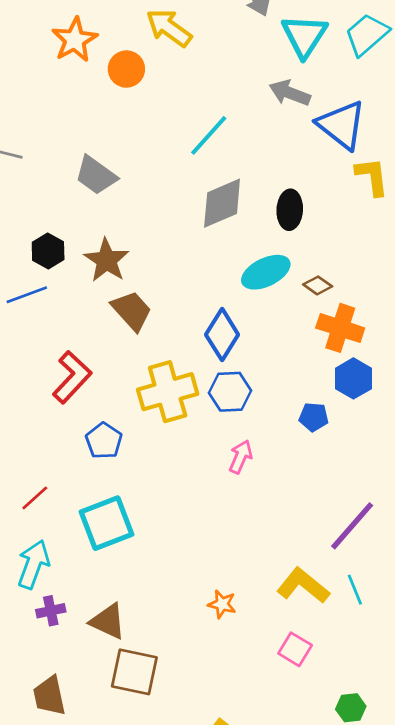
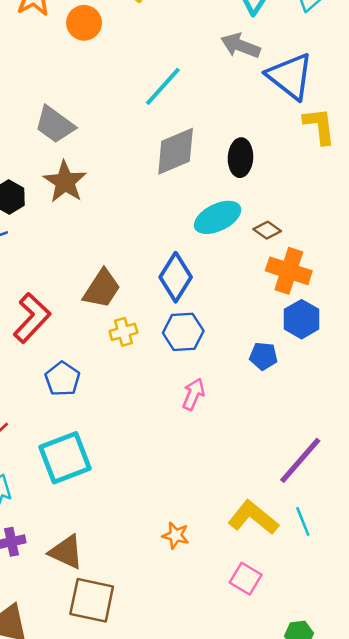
brown star: (106, 260) -> (65, 182), moved
brown trapezoid: (132, 311) -> (102, 289), moved, turned 75
yellow cross: (168, 392) -> (123, 332), size x0.5

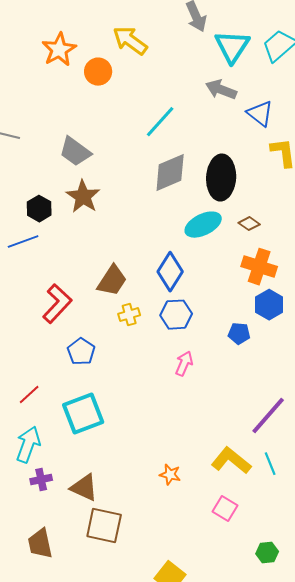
blue triangle: (290, 76) -> (260, 114), size x0.7
black ellipse: (240, 158) -> (221, 178), size x1.5
brown diamond: (267, 230) -> (249, 224), moved

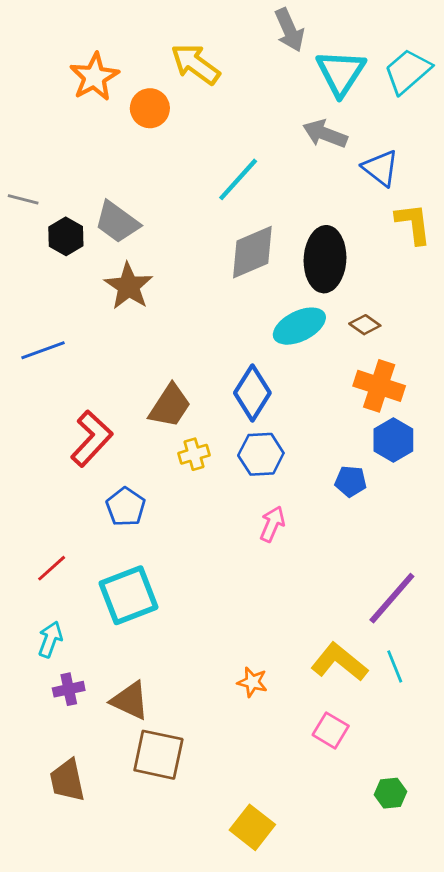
black hexagon: (39, 209) -> (66, 236), moved
cyan arrow: (28, 445) -> (50, 639), size x0.7

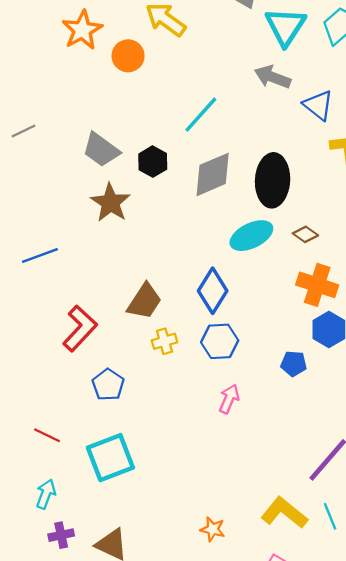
gray line: (23, 199) -> (23, 131), turned -40
black hexagon: (66, 236) -> (153, 162), moved
red line: (52, 568) -> (47, 435), turned 68

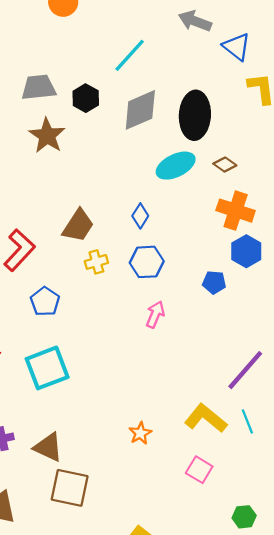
gray trapezoid: (101, 150) -> (39, 87), turned 138
blue diamond: (213, 291) -> (140, 216), size x0.6
orange star: (213, 529) -> (140, 433), turned 30

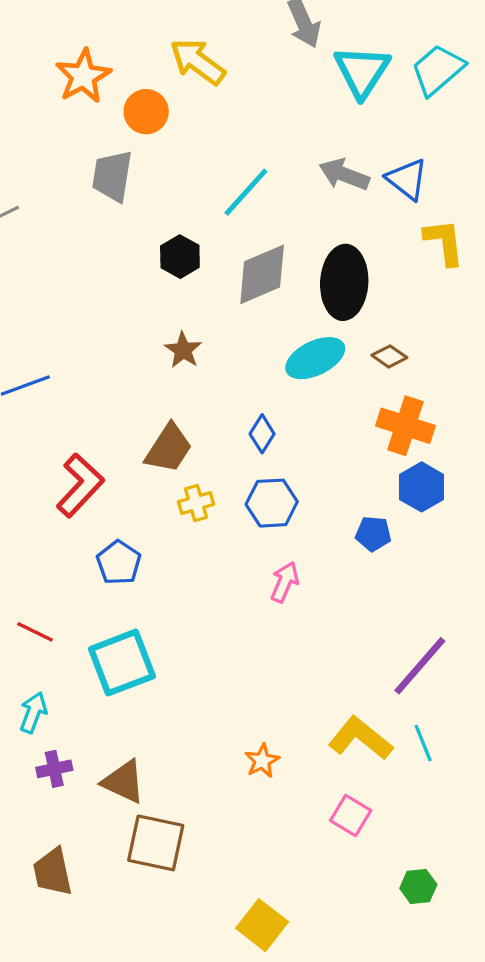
gray arrow: (195, 21) -> (344, 174), moved
gray trapezoid: (39, 87) -> (112, 176), moved, turned -75
brown star: (47, 136) -> (183, 350), moved, size x0.7

